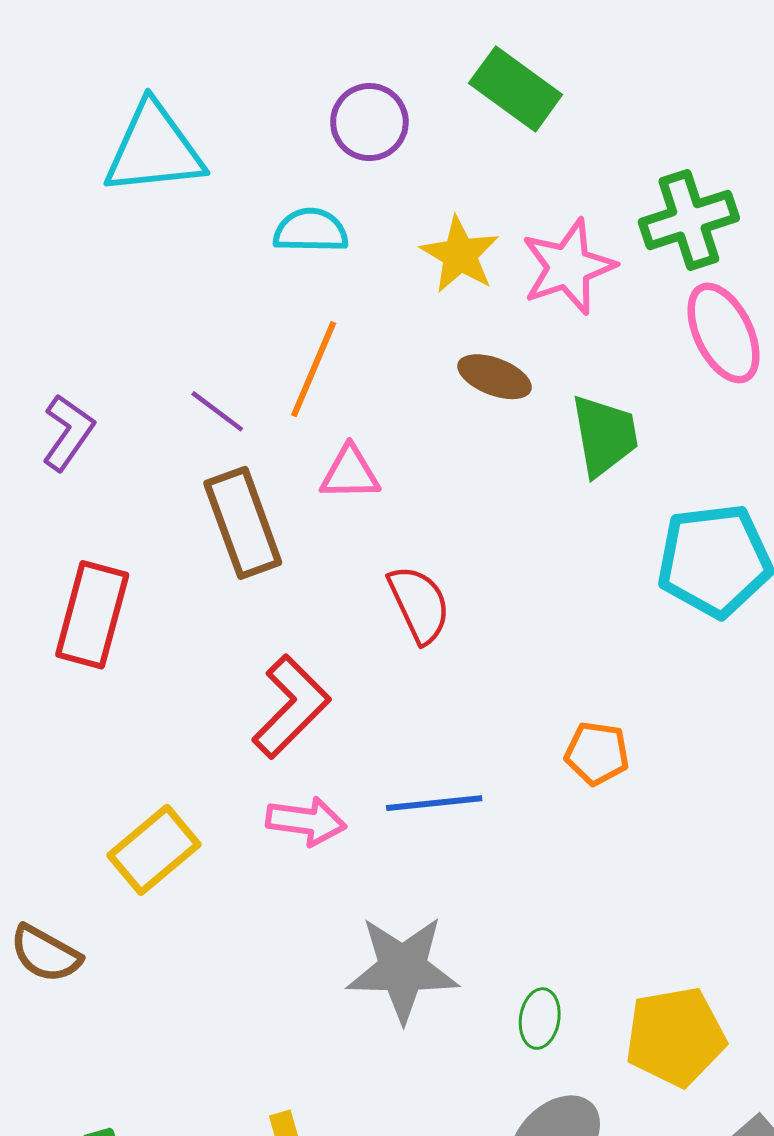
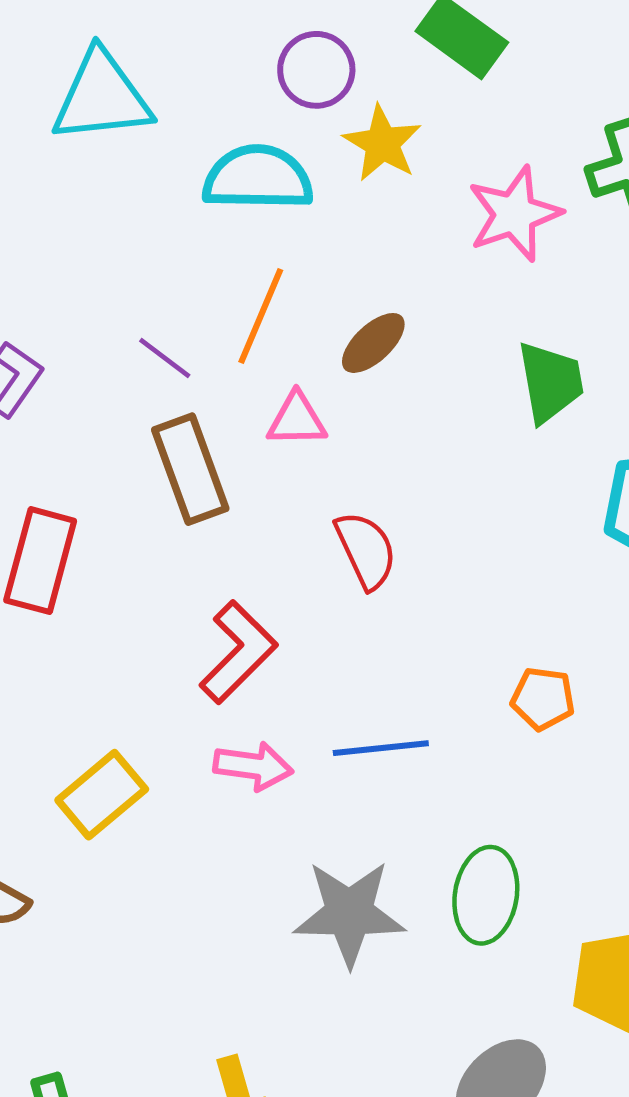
cyan semicircle: (311, 231) -> (258, 178), size x1.5
yellow star: (460, 255) -> (382, 143), moved
brown ellipse: (494, 377) -> (373, 343), moved, turned -64
green ellipse: (540, 1019) -> (486, 895), moved, size x1.6

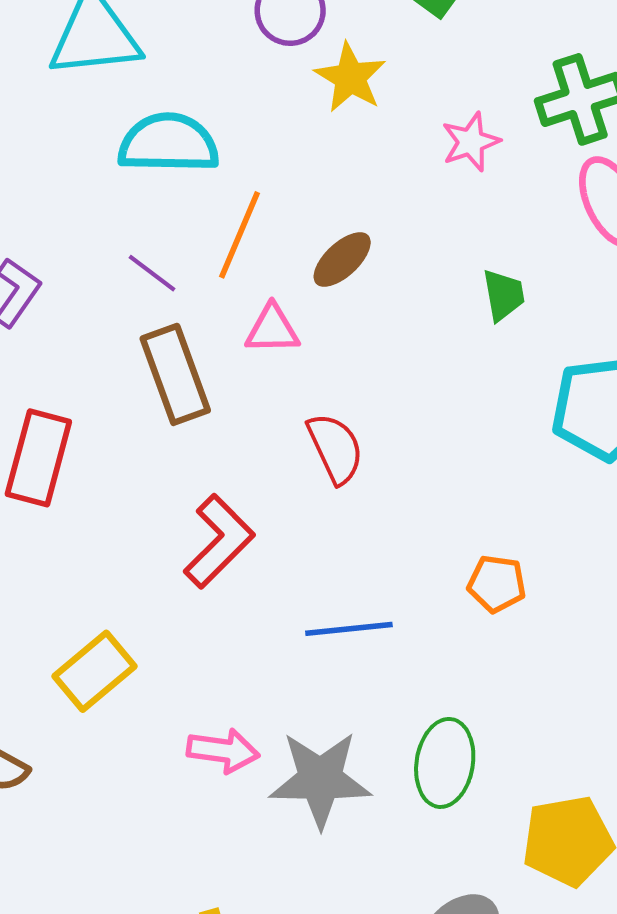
cyan semicircle: (258, 178) -> (168, 143), moved
pink star: (514, 214) -> (471, 142), size x0.7
green trapezoid: (550, 382) -> (504, 295), size x0.7
pink arrow: (253, 766) -> (223, 751), moved

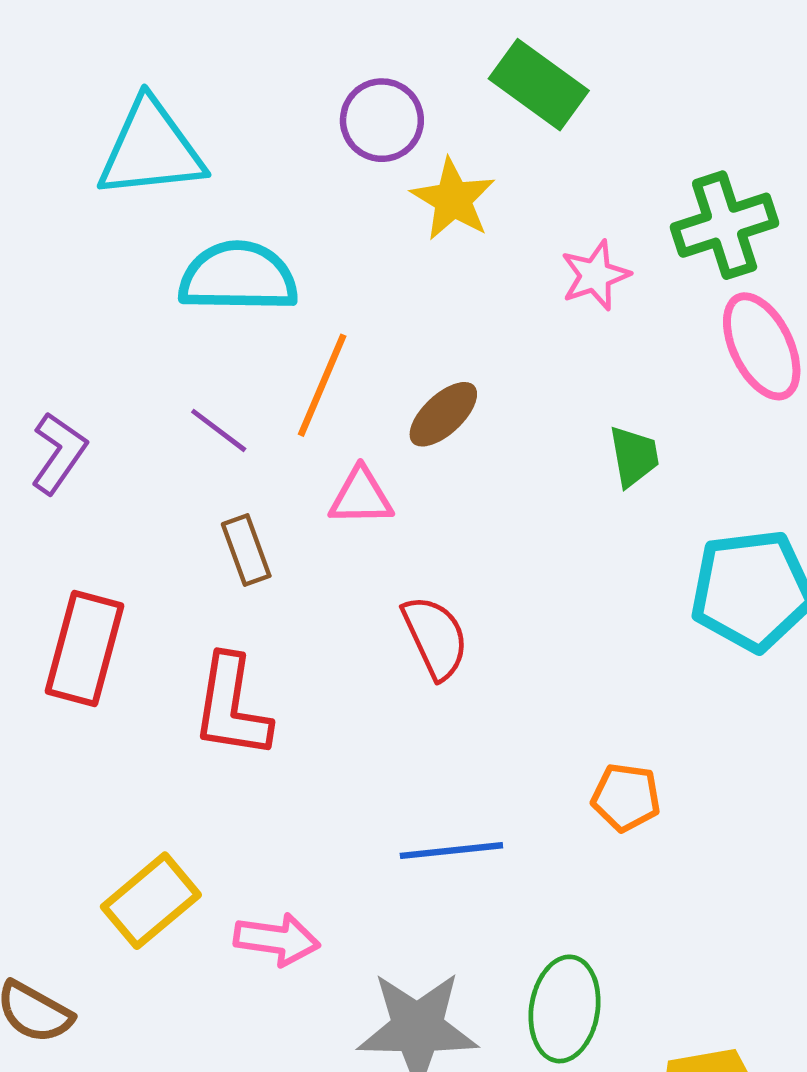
brown rectangle: (175, 374) -> (246, 550), size x0.6
red L-shape: (219, 541) -> (232, 707), moved, turned 144
pink arrow: (223, 751) -> (277, 939), moved

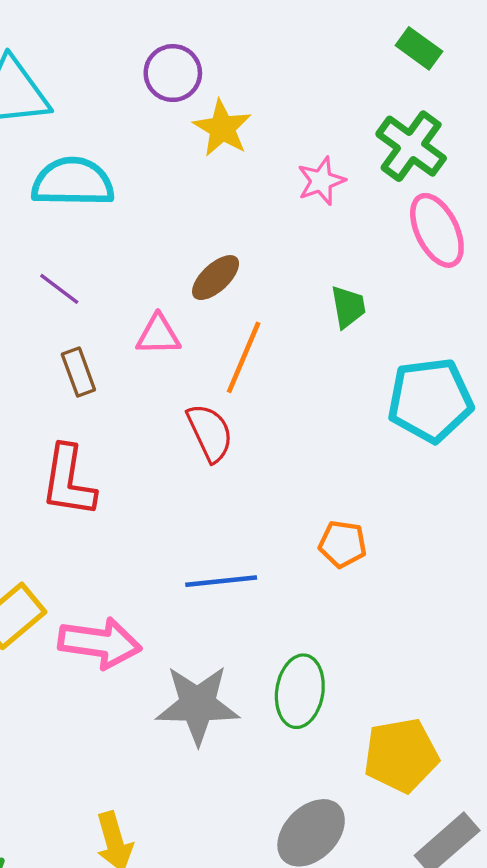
green rectangle: (539, 85) -> (419, 48), moved, size x0.7
green cross: (725, 225) -> (411, 146), turned -36
orange line: (322, 385) -> (244, 357), moved
pink arrow: (277, 939) -> (100, 643), size x1.4

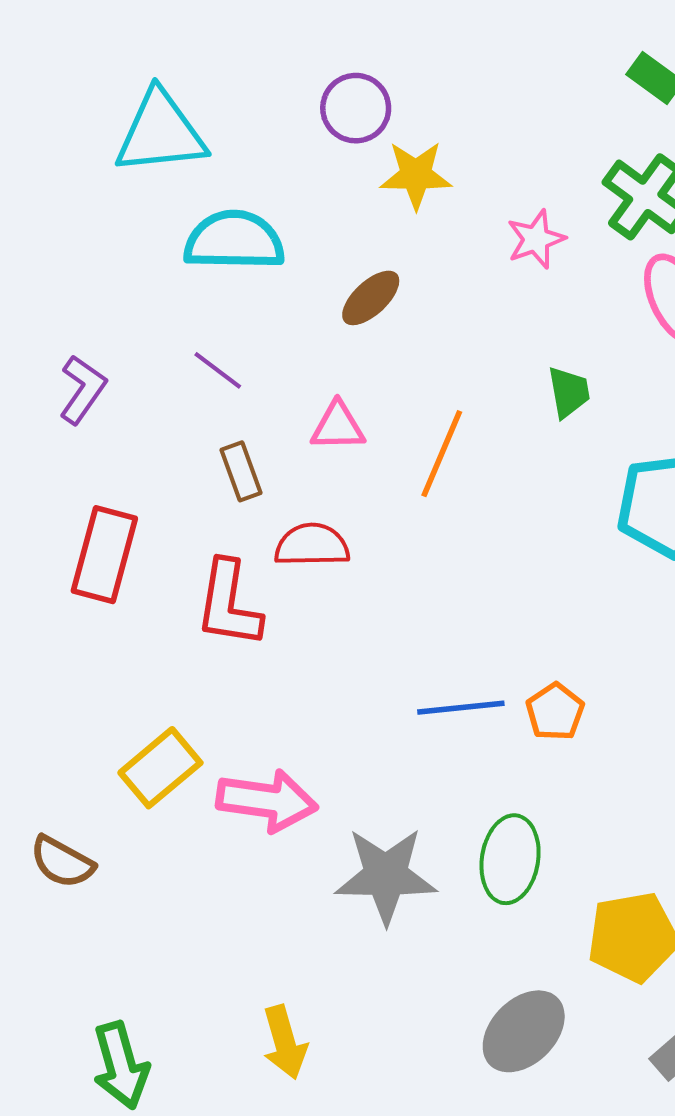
yellow star: (222, 128) -> (416, 175), turned -30
brown ellipse: (216, 278) -> (371, 298), moved
red semicircle: (210, 433) -> (312, 545), moved, turned -66
orange pentagon: (343, 544) -> (555, 712), moved, turned 30
blue line: (221, 581) -> (461, 708), moved

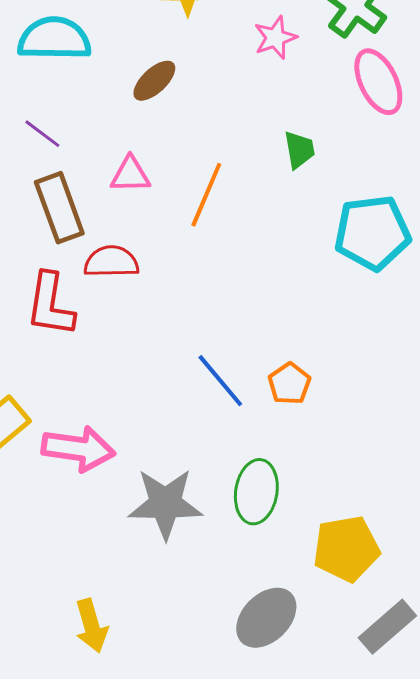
brown rectangle: (241, 471) -> (59, 208), size x1.6
blue line: (461, 708) -> (220, 381), turned 56

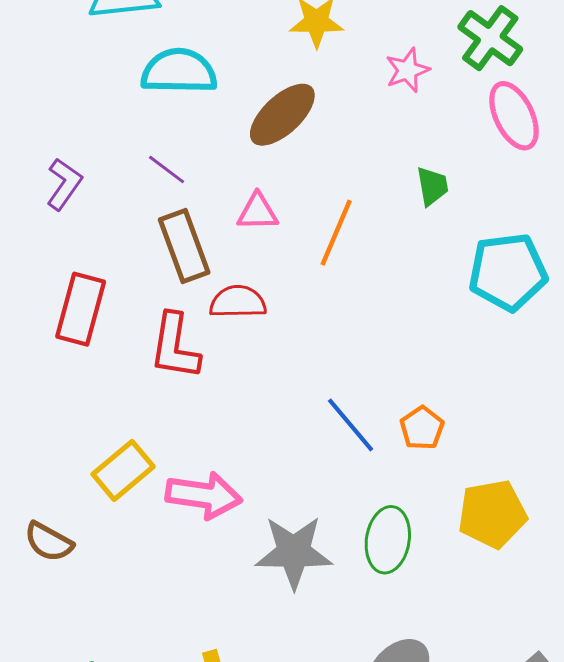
brown ellipse: (154, 81) -> (282, 115), size x1.5
yellow pentagon: (346, 549) -> (492, 514), moved

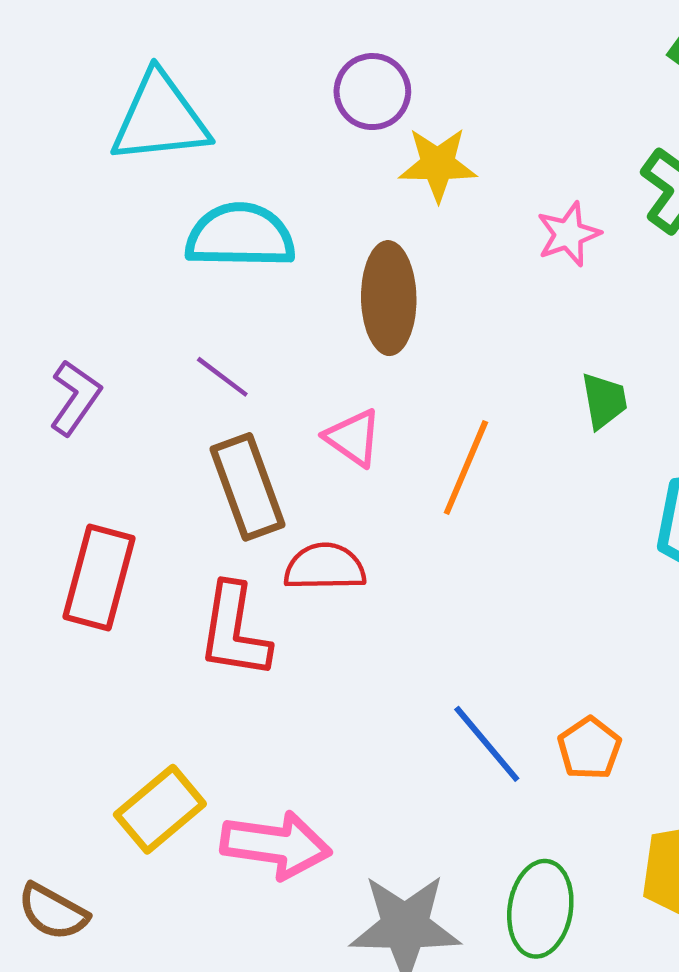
brown ellipse: (282, 115) -> (389, 298), turned -48
pink triangle: (258, 212) -> (353, 438), turned 36

